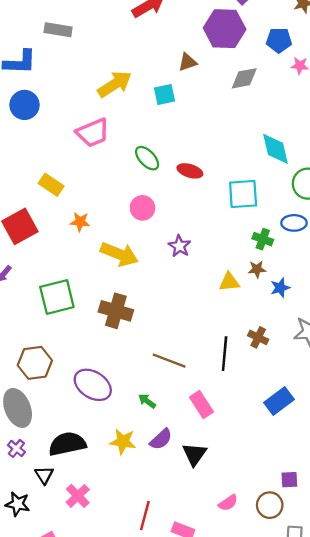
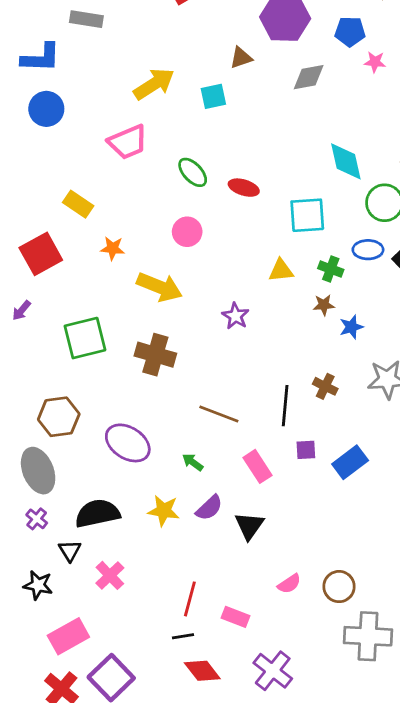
purple star: (179, 246) -> (235, 316), moved
yellow triangle: (229, 282) -> (281, 270), moved
purple square: (289, 480) -> (306, 450), moved

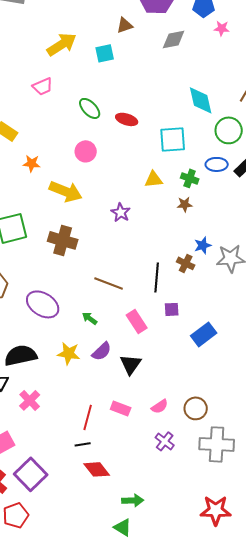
pink trapezoid: (128, 142) -> (43, 86), size x0.7
blue star: (351, 327) -> (203, 245), moved
blue rectangle: (350, 462) -> (204, 334), moved
pink rectangle: (235, 617) -> (121, 408), moved
purple cross: (273, 671) -> (165, 441), moved, size x0.7

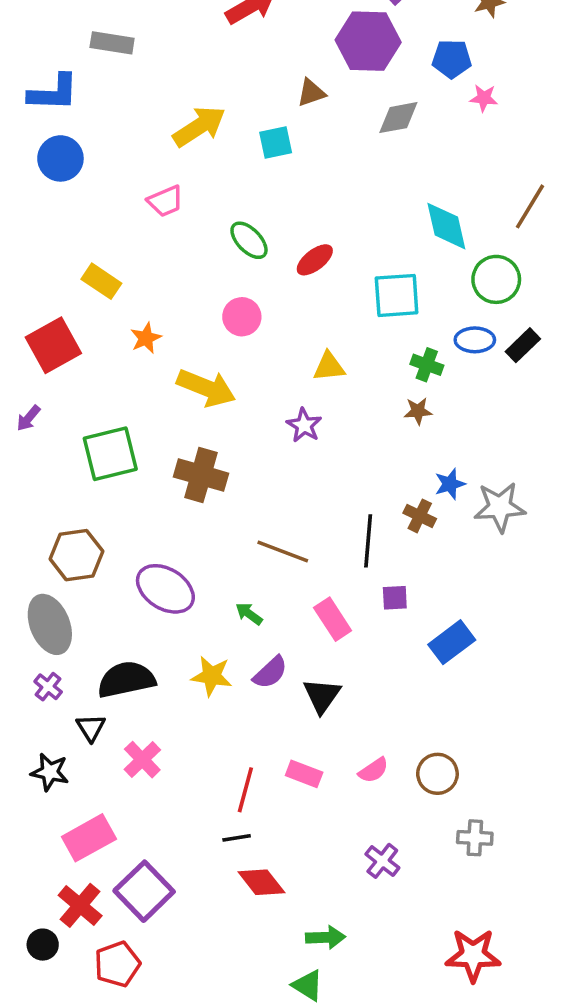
red ellipse: (127, 119) -> (315, 260), turned -55
orange star: (32, 163) -> (146, 338), turned -30
yellow triangle: (154, 179) -> (329, 367), moved
purple cross: (165, 441) -> (382, 861), moved
gray cross: (217, 444) -> (475, 838), size x0.6

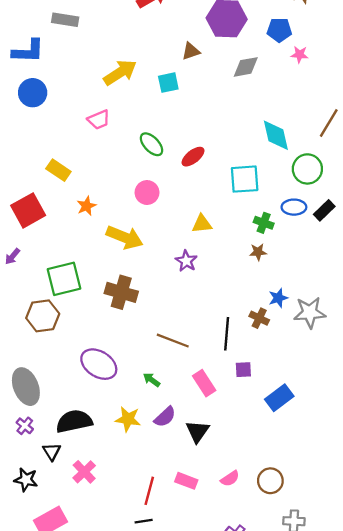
brown hexagon: (76, 555) -> (43, 316), moved

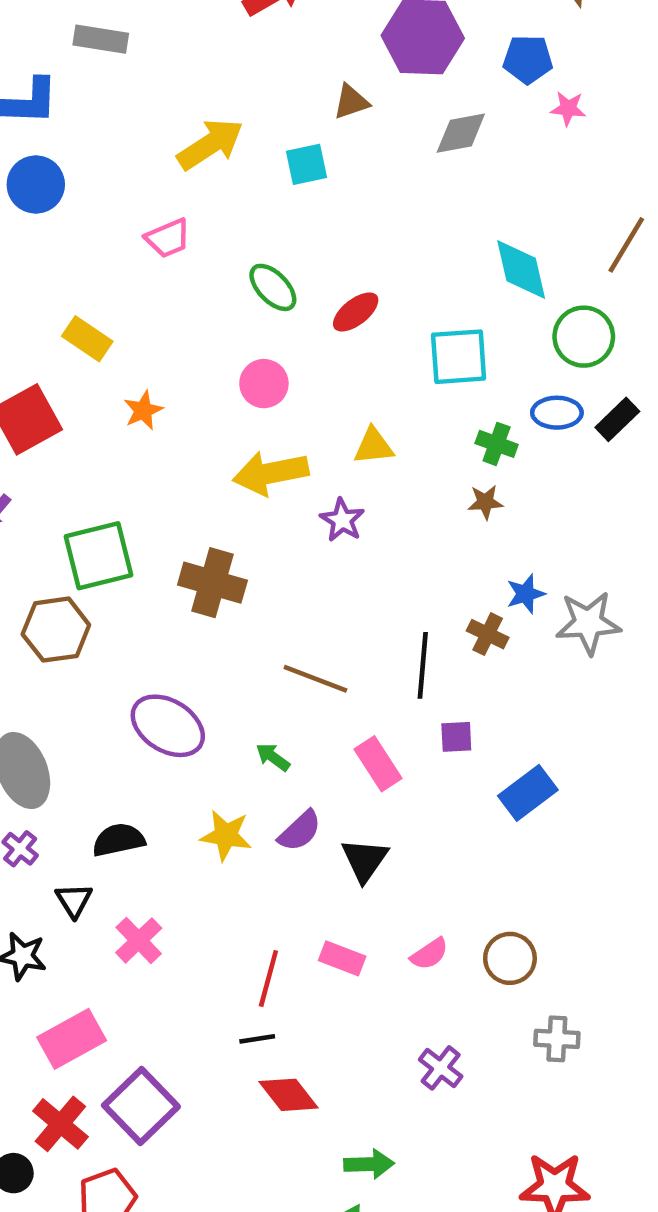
yellow arrow: (125, 237) -> (271, 473), moved, turned 147
black semicircle: (74, 421) -> (119, 840), size x0.7

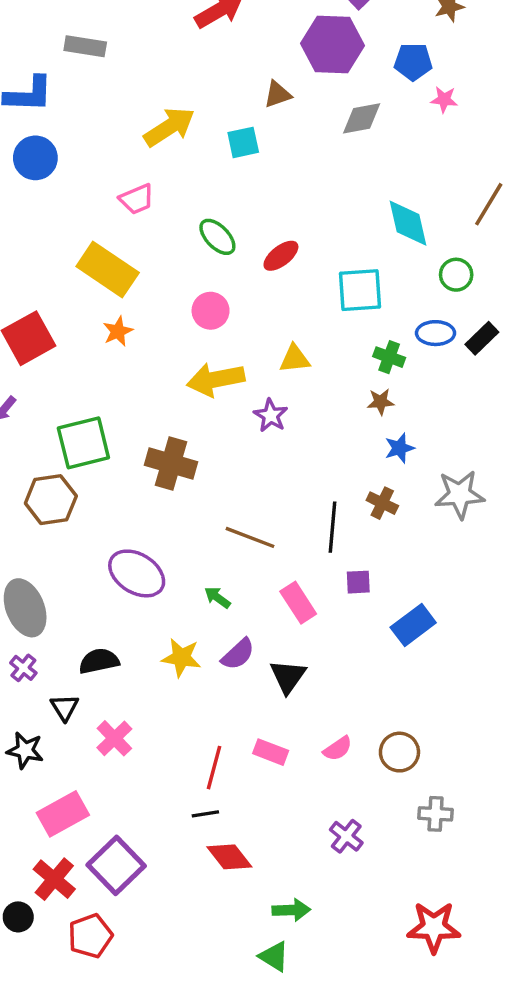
green circle: (584, 337) -> (456, 275), size x0.7
yellow rectangle: (87, 339) -> (108, 269), moved, size x1.6
blue star: (526, 594) -> (399, 448), moved

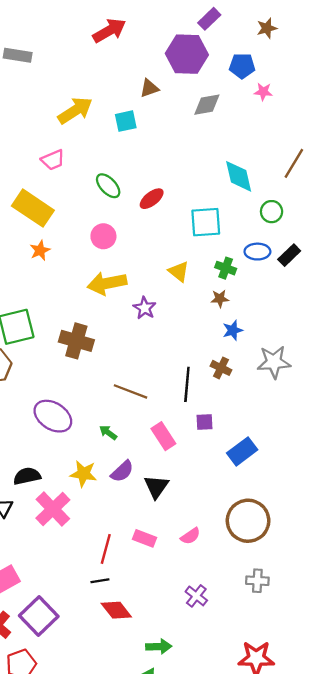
yellow triangle: (295, 359) -> (179, 272), moved, turned 45
pink cross: (114, 738) -> (53, 509), moved, size x1.4
brown circle: (399, 752) -> (248, 521), moved, size x1.6

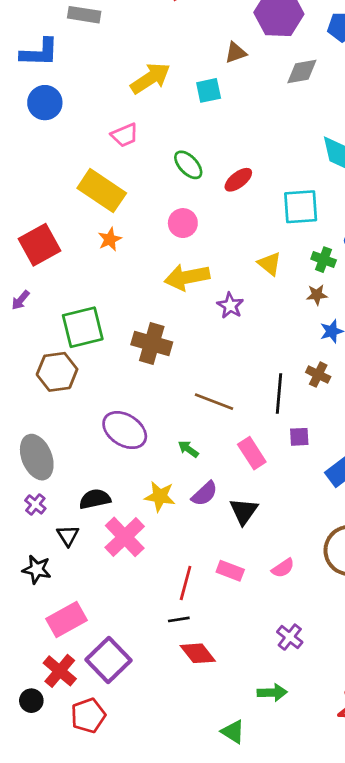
green arrow: (159, 647) -> (272, 693), moved

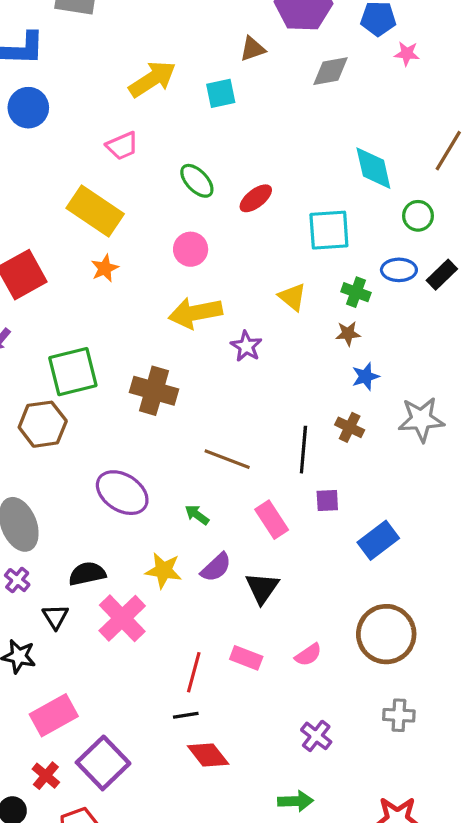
red cross: (60, 671) -> (46, 776), size x0.7

